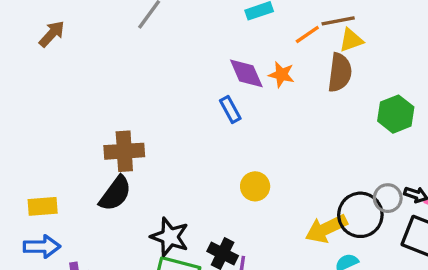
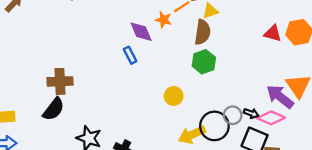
orange star: (281, 75) -> (164, 20), moved
green hexagon: (396, 114) -> (204, 62), moved
yellow circle: (255, 186) -> (174, 96), moved

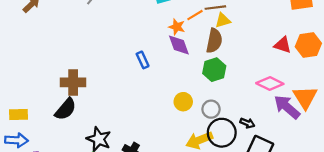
purple diamond: (141, 32) -> (179, 45), moved
black arrow: (251, 113) -> (247, 123), moved
gray circle: (233, 115) -> (211, 109), moved
pink diamond: (271, 118) -> (270, 83), moved

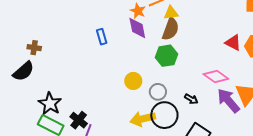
yellow triangle: (223, 20) -> (171, 13), moved
brown cross: (73, 82) -> (34, 48), size x0.6
black arrow: (247, 123) -> (191, 99), moved

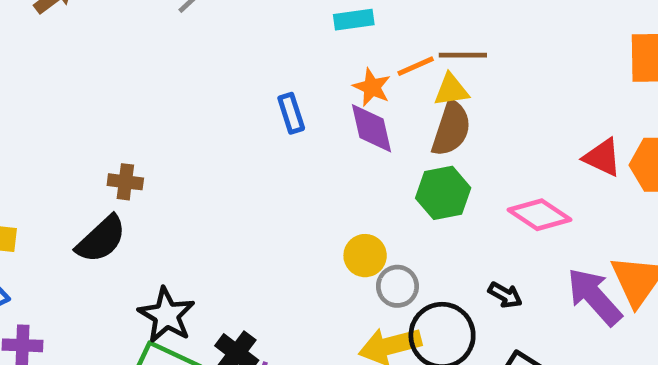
blue rectangle: (102, 37) -> (291, 113), moved
pink diamond: (216, 76) -> (540, 215), moved
gray circle: (158, 92) -> (397, 286), moved

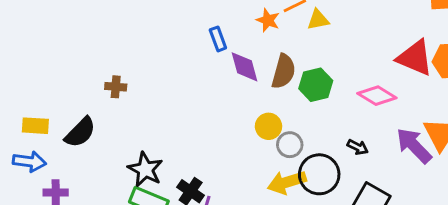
purple diamond: (371, 128) -> (245, 67), moved
brown semicircle: (451, 129) -> (284, 71), moved
red triangle: (602, 157) -> (415, 58), size x1.5
black semicircle: (101, 239) -> (80, 132), moved

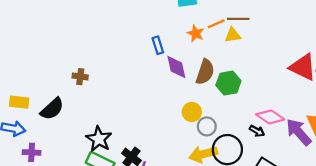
pink diamond: (377, 96) -> (270, 117), moved

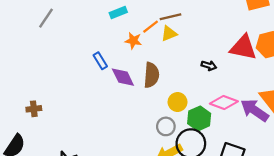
green hexagon: (228, 83) -> (199, 118), moved
yellow circle: (192, 112) -> (178, 102), moved
black arrow: (257, 131) -> (209, 66), moved

